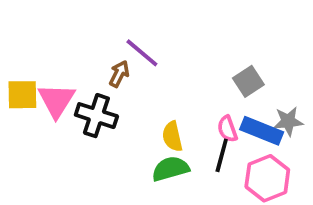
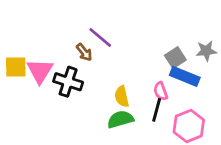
brown arrow: (119, 74) -> (84, 52), turned 114
gray star: (288, 121) -> (206, 51), moved
blue rectangle: (262, 131) -> (185, 76), moved

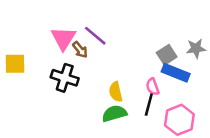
pink triangle: (40, 71) -> (63, 38), moved

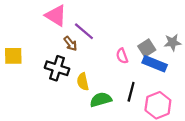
pink triangle: (63, 38) -> (56, 15), moved, turned -30
pink semicircle: (153, 87) -> (122, 56), moved
yellow semicircle: (116, 92) -> (83, 82), moved

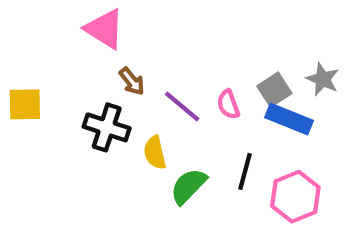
purple line: (84, 31) -> (182, 106), moved
gray star: (173, 42) -> (323, 79), turned 30
green semicircle: (101, 100) -> (188, 186), turned -30

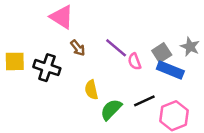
purple line: (182, 106) -> (116, 48), moved
black cross: (107, 127) -> (47, 68), moved
black line: (245, 171) -> (144, 101), turned 50

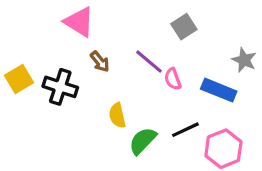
gray square: (162, 53) -> (184, 27), moved
yellow square: (15, 61) -> (19, 79), turned -30

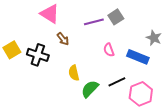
purple line: (149, 62) -> (94, 22), moved, turned -54

